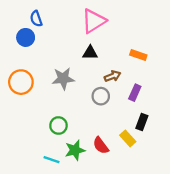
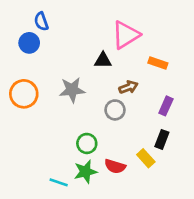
pink triangle: (94, 21) -> (126, 35), moved
purple rectangle: (135, 93) -> (166, 106), moved
green circle: (58, 126) -> (87, 143), moved
red semicircle: (101, 145) -> (115, 166), turned -36

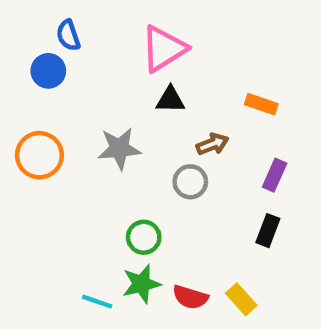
pink triangle: (126, 35) -> (164, 49), moved
yellow rectangle: (146, 158) -> (241, 299), moved
red semicircle: (115, 166) -> (190, 297), moved

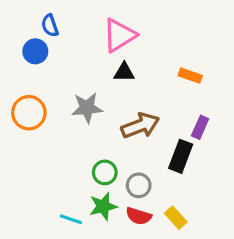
brown arrow: (212, 144) -> (140, 126), moved, size x1.6
gray circle: (190, 182) -> (139, 185), moved
black rectangle: (268, 231) -> (181, 156), moved, size x1.4

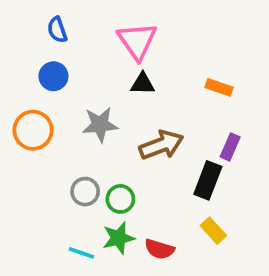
pink triangle: (119, 35) -> (137, 41), turned -33
blue circle: (35, 51) -> (53, 76), moved
gray circle: (139, 185) -> (85, 192), moved
yellow rectangle: (176, 218) -> (213, 231), moved

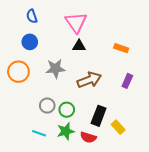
black rectangle: (208, 180) -> (99, 116), moved
cyan line: (81, 253) -> (39, 133), moved

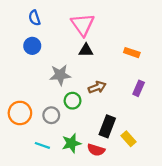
orange circle: (18, 72) -> (20, 113), moved
brown arrow: (89, 80) -> (97, 87), size x0.7
green circle: (67, 110) -> (73, 101), moved

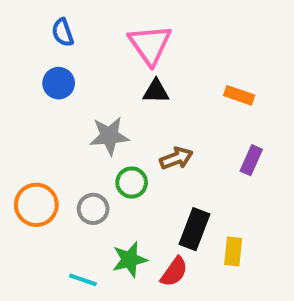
yellow rectangle: (128, 139) -> (233, 251), turned 48
cyan line: (42, 145) -> (83, 280), moved
red semicircle: (96, 150) -> (174, 272), turned -72

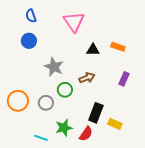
black triangle: (156, 91) -> (93, 50), moved
gray star: (109, 136) -> (54, 67), turned 30
yellow rectangle: (233, 251) -> (115, 124), turned -72

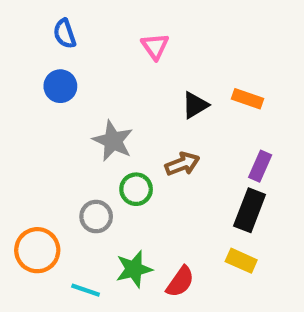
pink triangle: (74, 22) -> (155, 46), size x0.6
black triangle: (93, 50) -> (195, 105), turned -32
orange circle: (18, 101) -> (37, 250), moved
black rectangle: (96, 113) -> (250, 210), moved

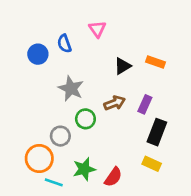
blue semicircle: (65, 34) -> (64, 44), moved
purple rectangle: (260, 166) -> (145, 104), moved
orange circle: (37, 250) -> (39, 159), moved

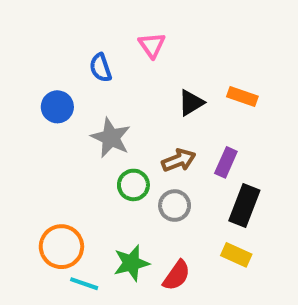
blue circle: (38, 54) -> (57, 107), moved
gray circle: (60, 136) -> (175, 206), moved

